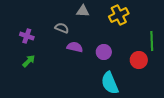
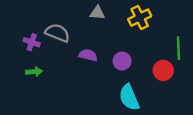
gray semicircle: (62, 28) -> (57, 33), moved, size x1.5
green arrow: (29, 61) -> (34, 72), turned 40

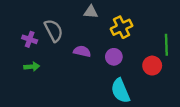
yellow cross: (140, 18) -> (122, 27), moved
gray semicircle: (57, 33) -> (54, 31), turned 40

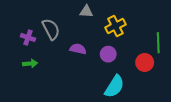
cyan semicircle: (120, 91) -> (114, 86), turned -125

